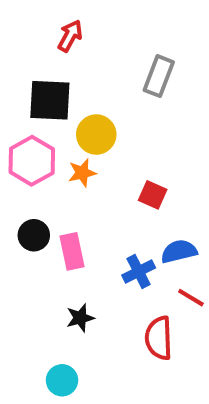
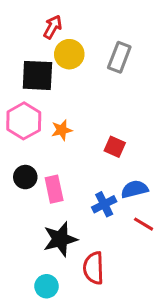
yellow circle: (96, 135) -> (69, 54), moved
black star: (80, 318) -> (60, 239), size x1.6
red semicircle: (159, 338) -> (94, 268), moved

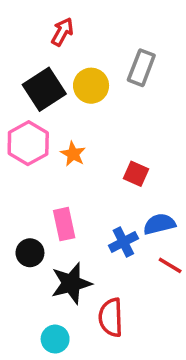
yellow circle: (69, 54) -> (91, 86), moved
black square: (37, 75) -> (44, 89), turned -36
orange star: (62, 130) -> (73, 154), turned -30
black circle: (25, 177) -> (30, 253), moved

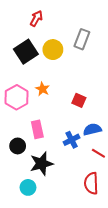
pink hexagon: (28, 143) -> (17, 97), moved
red semicircle: (111, 317) -> (91, 183), moved
cyan circle: (55, 339) -> (28, 187), moved

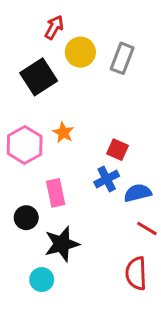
yellow circle: (53, 50) -> (80, 52), moved
blue cross: (72, 140) -> (107, 179), moved

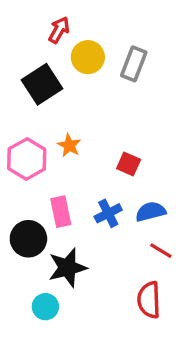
blue cross: (107, 179) -> (108, 213), moved
black circle: (26, 218) -> (28, 239), size x1.4

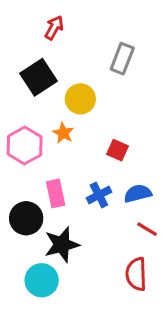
yellow circle: (88, 57) -> (80, 99), moved
cyan circle: (45, 307) -> (42, 280), size x1.4

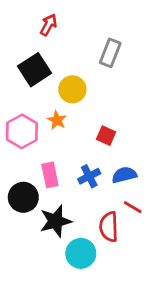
red semicircle: (136, 274) -> (109, 227), moved
cyan circle: (42, 280) -> (81, 253), moved

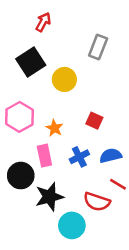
orange star: (57, 120) -> (54, 128), moved
red semicircle: (109, 227) -> (97, 202), turned -70

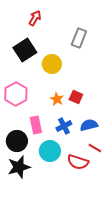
orange star: (54, 128) -> (57, 99), moved
black star: (49, 197) -> (19, 167), moved
cyan circle: (72, 225) -> (50, 151), moved

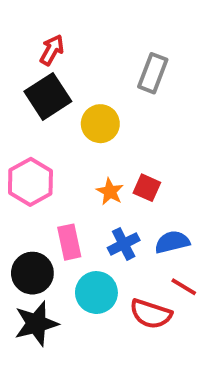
red arrow: (35, 18) -> (52, 50), moved

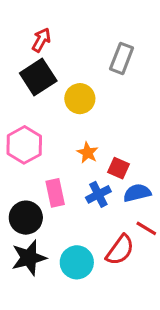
red square: (147, 188) -> (118, 168), moved
cyan circle: (96, 293) -> (77, 262), moved
red semicircle: (151, 314) -> (120, 250), turned -72

